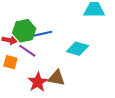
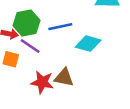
blue line: (42, 34) -> (60, 27), moved
red star: (38, 82) -> (42, 82), turned -30

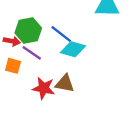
blue line: (60, 27) -> (61, 34), turned 50
cyan diamond: (88, 44) -> (73, 49), moved

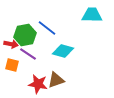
blue line: (61, 34) -> (47, 28), moved
brown triangle: (65, 83) -> (56, 80), turned -30

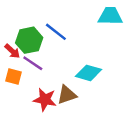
red arrow: (11, 44) -> (12, 51), turned 32
cyan diamond: (63, 51) -> (88, 73), moved

